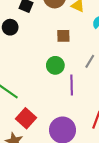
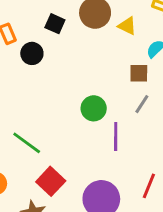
brown square: (63, 36) -> (139, 73), moved

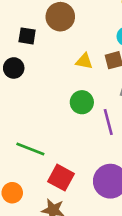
yellow triangle: (127, 26) -> (84, 61), moved

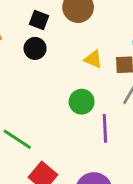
black circle: (14, 68) -> (35, 48), moved

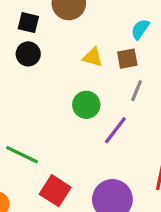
purple line: (105, 128) -> (115, 130), turned 48

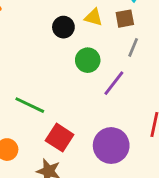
black circle: (28, 54) -> (63, 27), moved

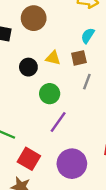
purple line: (114, 83) -> (58, 122), moved

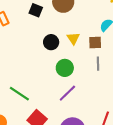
yellow triangle: (53, 58) -> (73, 38), turned 32
gray line: (87, 82) -> (98, 64), turned -32

